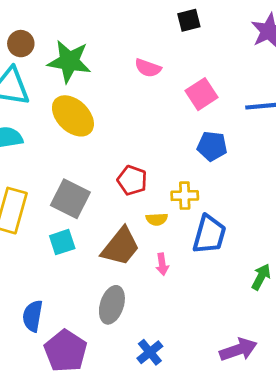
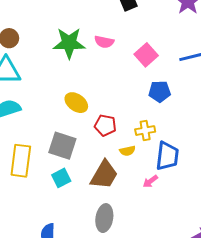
green star: (69, 61) -> (69, 43), moved
yellow ellipse: (73, 116) -> (76, 103), moved, size x0.7
pink arrow: (162, 264) -> (150, 181), moved, turned 70

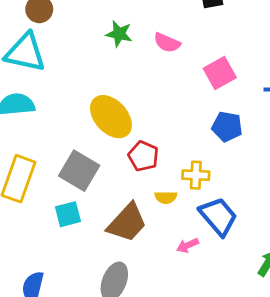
green star: (69, 43) -> (119, 34), size x0.6
yellow ellipse: (76, 103) -> (111, 117), size x1.4
blue trapezoid: (167, 156) -> (218, 216), turned -60

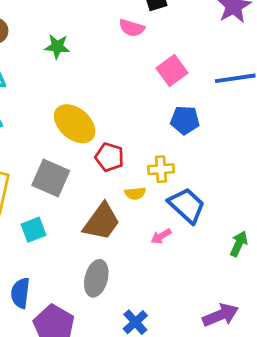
green star: (119, 34) -> (57, 47), moved
pink semicircle: (167, 43) -> (132, 28), moved
cyan square: (68, 214) -> (33, 230), moved

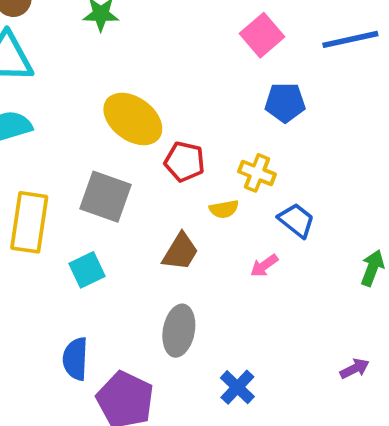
yellow cross: (161, 169) -> (257, 173), turned 30
blue trapezoid: (187, 205) -> (296, 220), size x0.7
brown trapezoid: (102, 222) -> (180, 252), size x0.7
purple arrow: (221, 315) -> (355, 369), size x0.6

